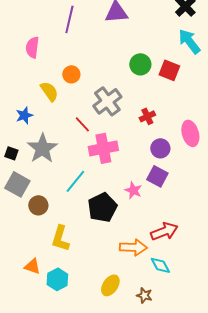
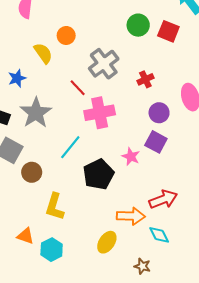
yellow ellipse: (110, 285) -> (107, 242), moved

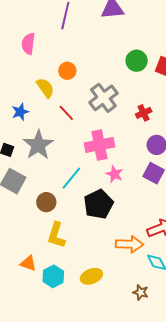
red line: (78, 88) -> (66, 113), moved
pink star: (131, 157) -> (114, 174), moved
brown circle: (32, 172) -> (46, 202), moved
yellow ellipse: (107, 242) -> (91, 276), moved, turned 35

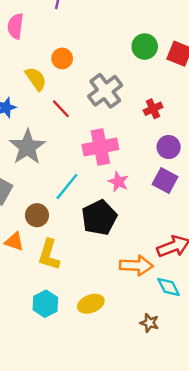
orange triangle: (28, 263) -> (14, 242), moved

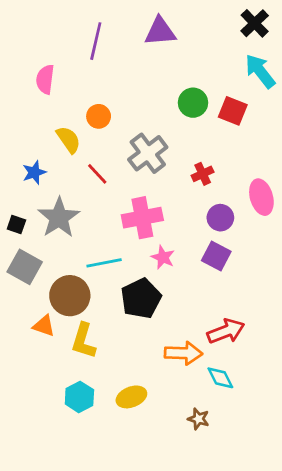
cyan line: (67, 186) -> (104, 263), turned 40
brown circle: (37, 215) -> (70, 296), size x1.5

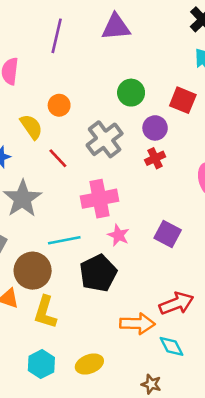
green circle: (193, 103) -> (131, 93), moved
purple circle: (220, 218) -> (155, 128), moved

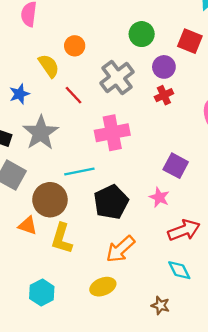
pink star: (118, 235) -> (159, 197), moved
orange arrow: (137, 324) -> (120, 249), moved, turned 136
cyan hexagon: (41, 364) -> (42, 293), moved

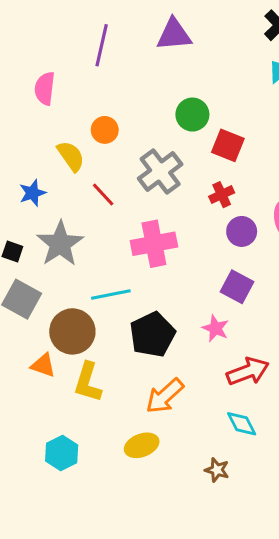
red square: (190, 41) -> (228, 145), moved
purple circle: (164, 67) -> (242, 231), moved

